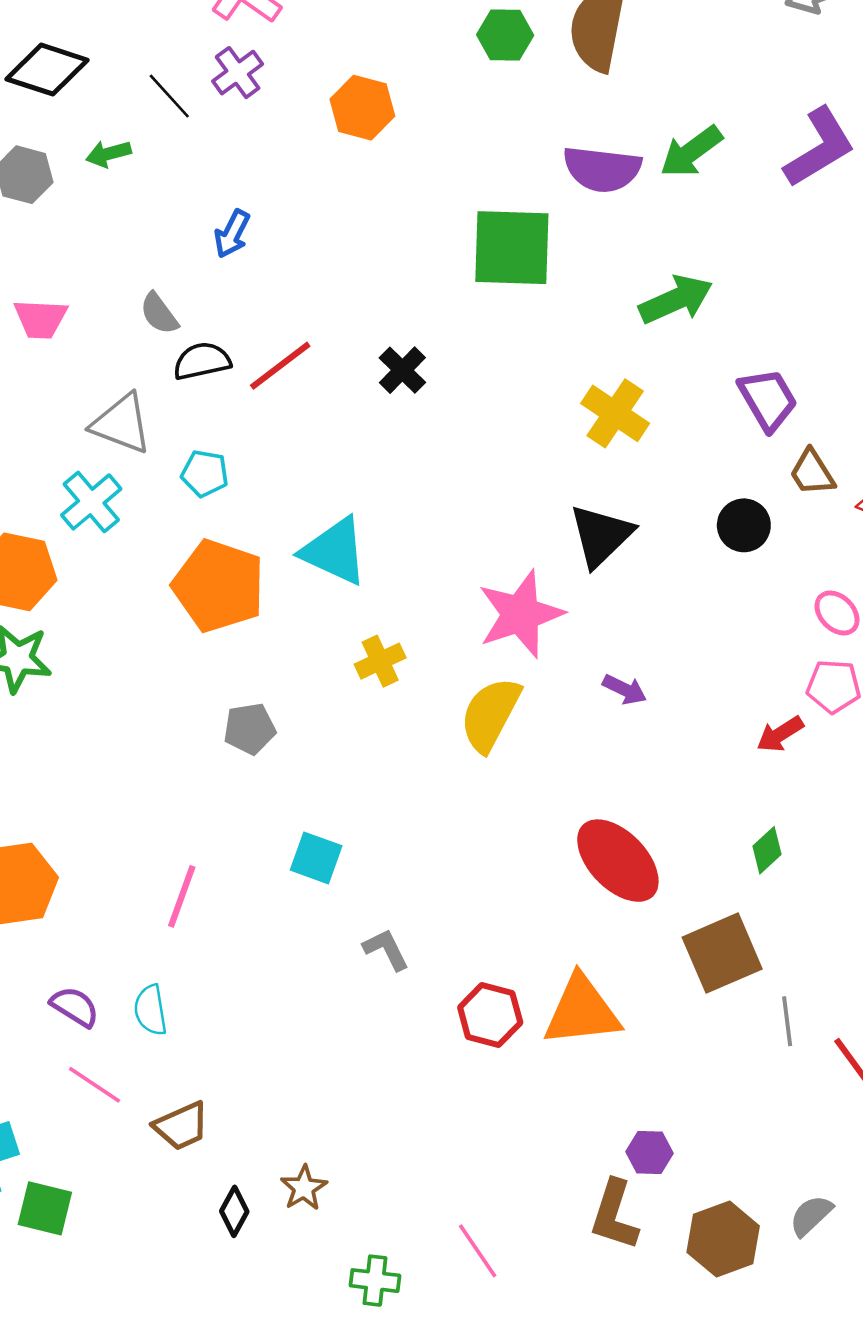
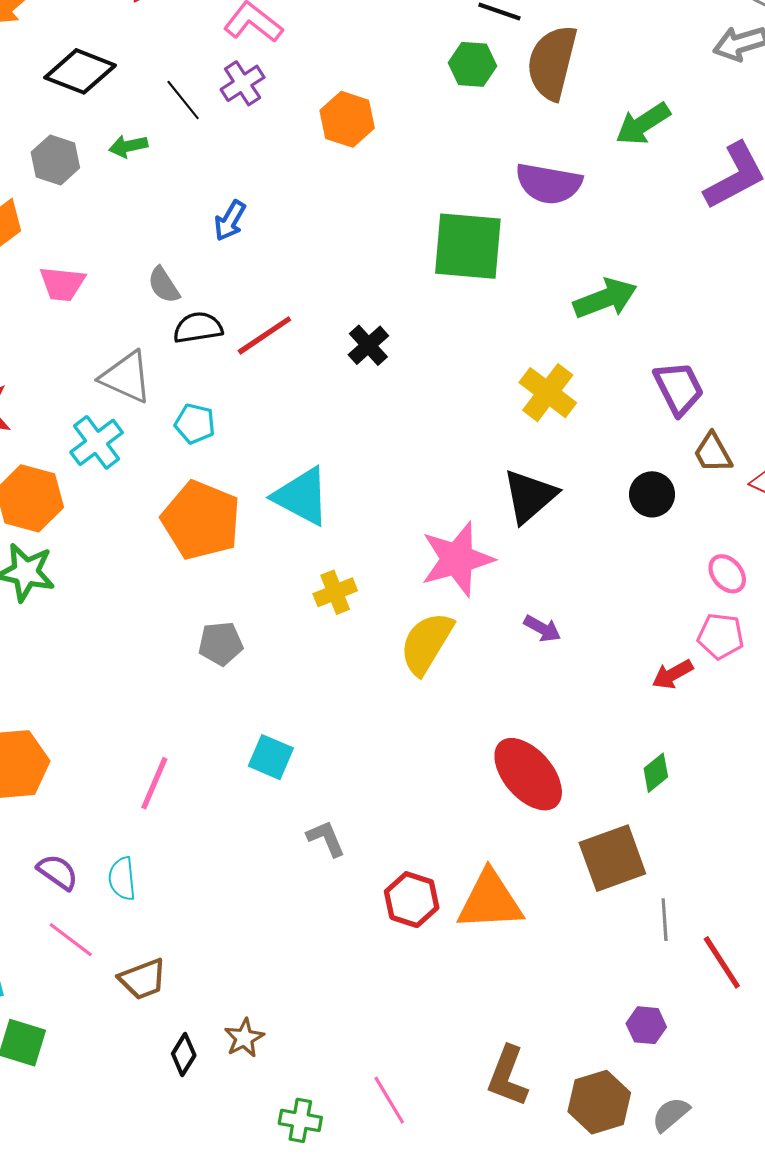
green arrow: (691, 152) -> (643, 124), moved
purple hexagon: (649, 1153) -> (646, 1025), moved
gray semicircle: (811, 1215) -> (671, 1114), moved

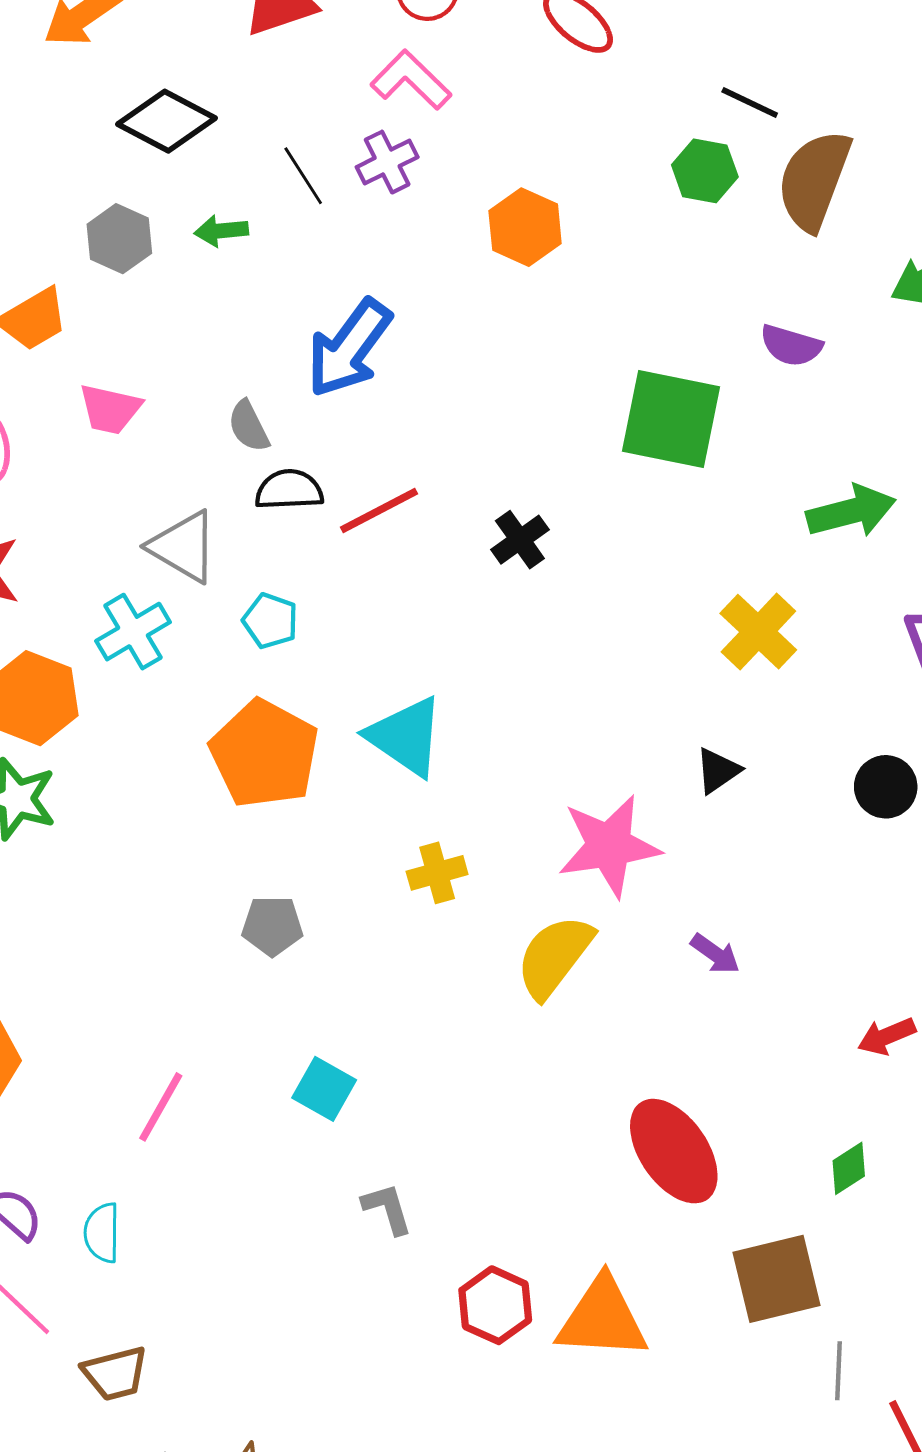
purple semicircle: (549, 184) -> (791, 346), size x0.7
blue arrow: (230, 221) -> (349, 348), size x1.8
black triangle: (530, 496) -> (718, 771), size x0.6

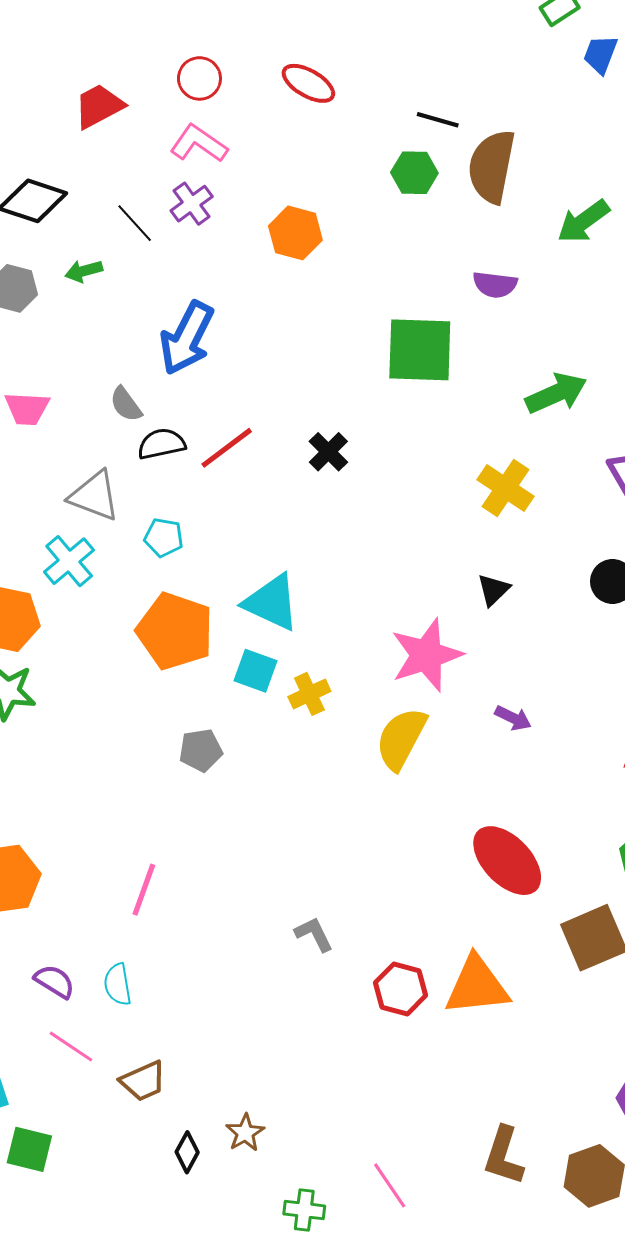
cyan square: (324, 1089) -> (255, 671), moved

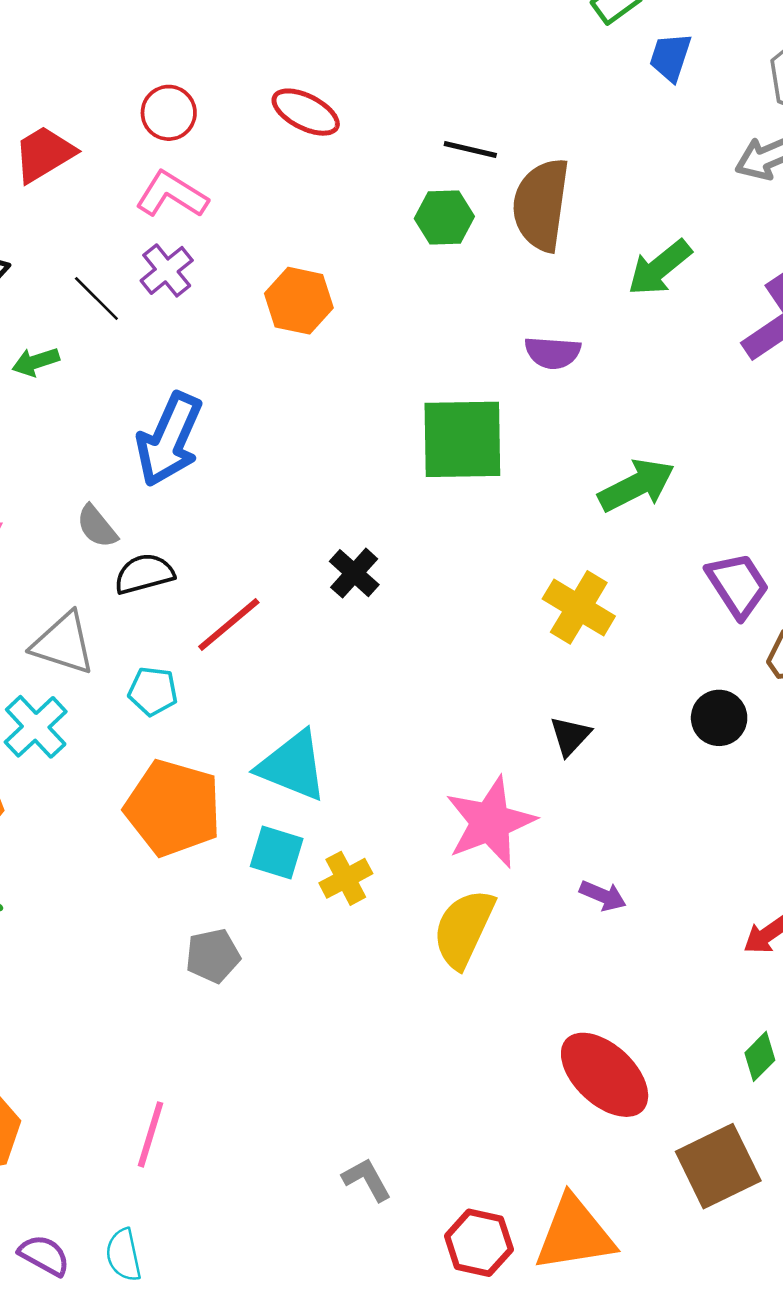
red line: (227, 448) -> (229, 624), moved

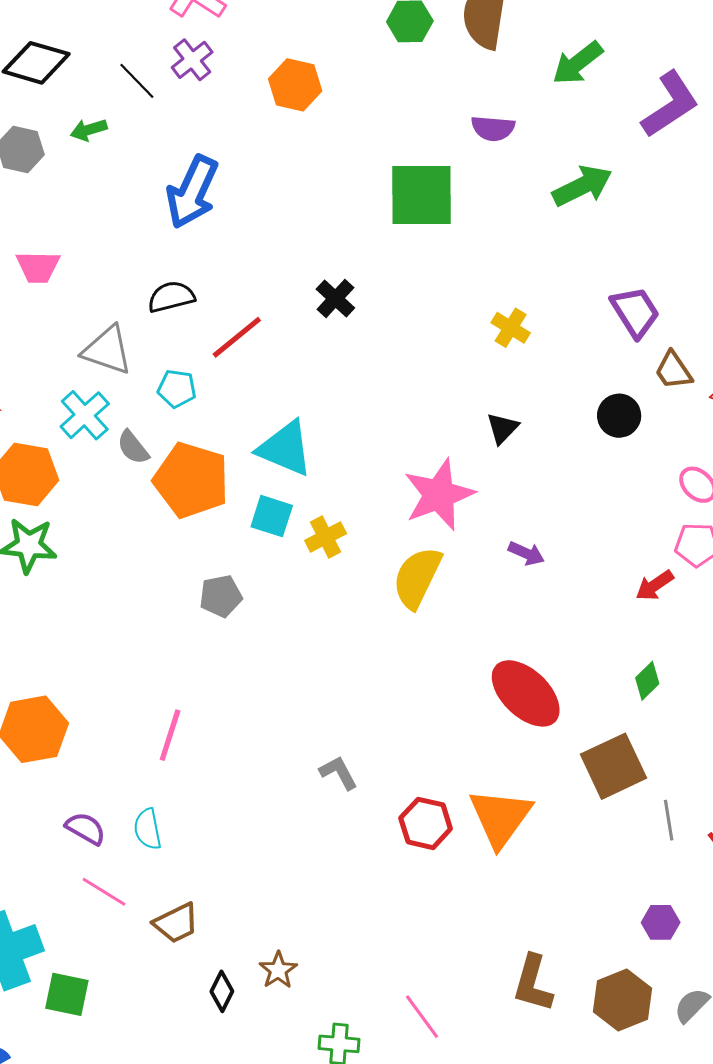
green arrow: (636, 485) -> (582, 186), moved
gray semicircle: (97, 526) -> (133, 447), moved
yellow cross: (579, 607) -> (511, 328), size x0.7
orange triangle: (574, 1234) -> (500, 818), turned -46

